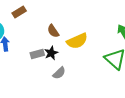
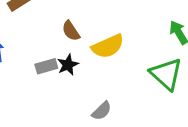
gray semicircle: (59, 73) -> (102, 111), moved

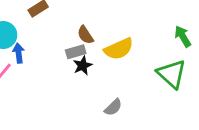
gray rectangle: (46, 66) -> (76, 52), moved

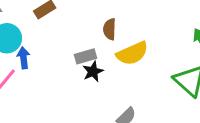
brown semicircle: (85, 35) -> (110, 29), moved, turned 36

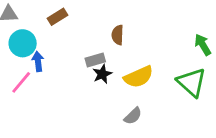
yellow semicircle: (132, 53) -> (139, 77), moved

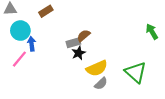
brown semicircle: (118, 35) -> (84, 36), moved, turned 48
yellow semicircle: (139, 77) -> (97, 68), moved
green triangle: (192, 82) -> (136, 72), moved

